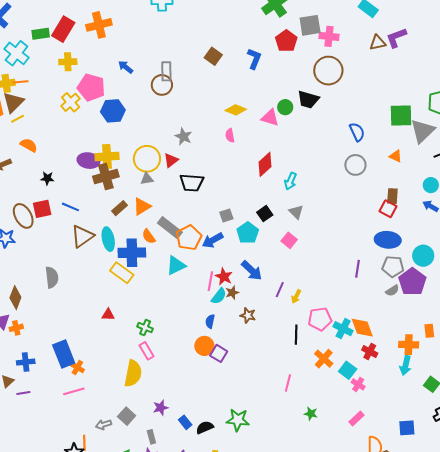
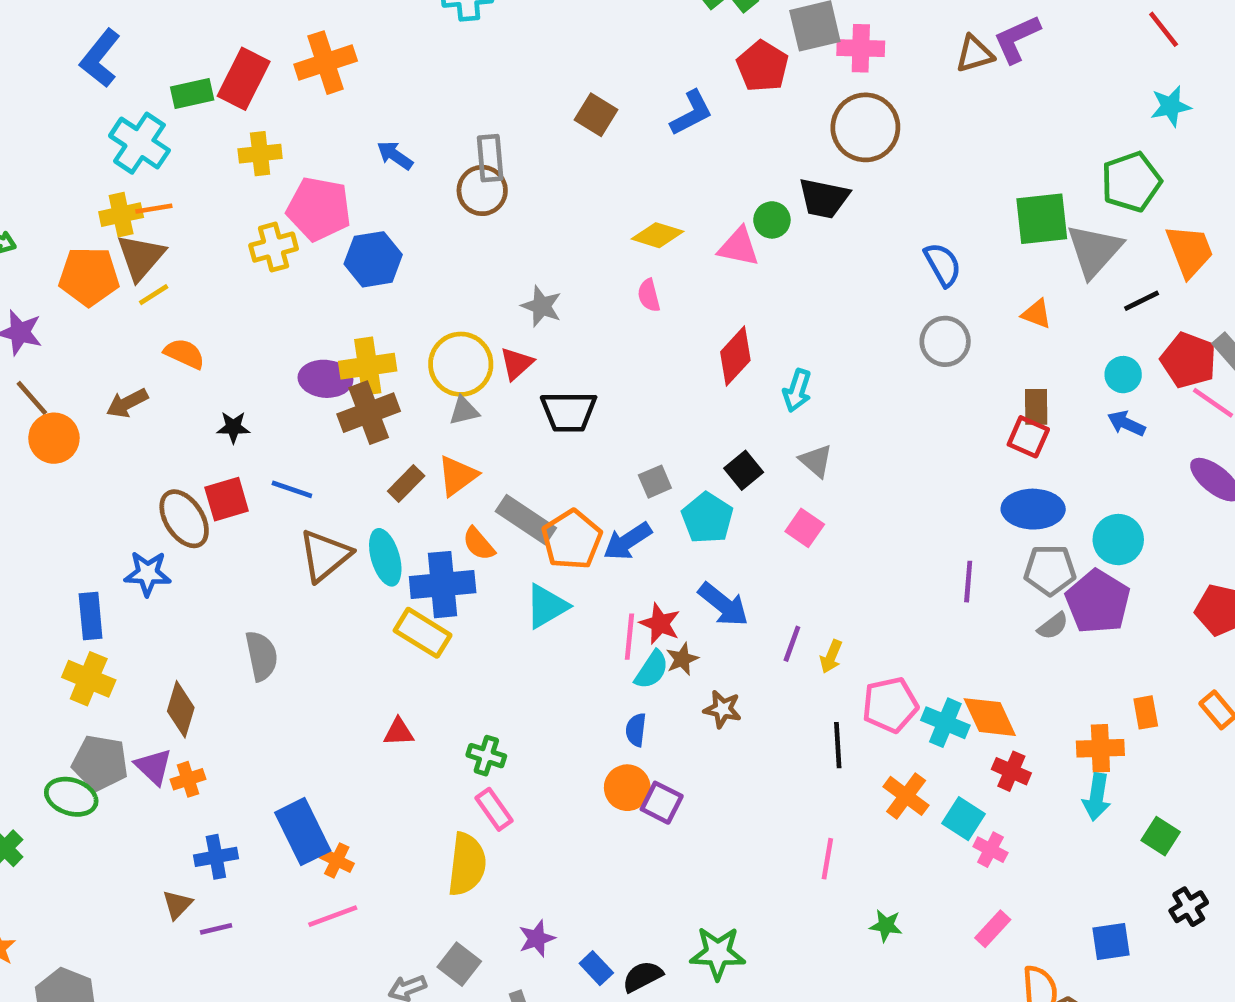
blue L-shape: (254, 59) -> (691, 113), turned 45
yellow cross: (71, 102) -> (274, 247), turned 30

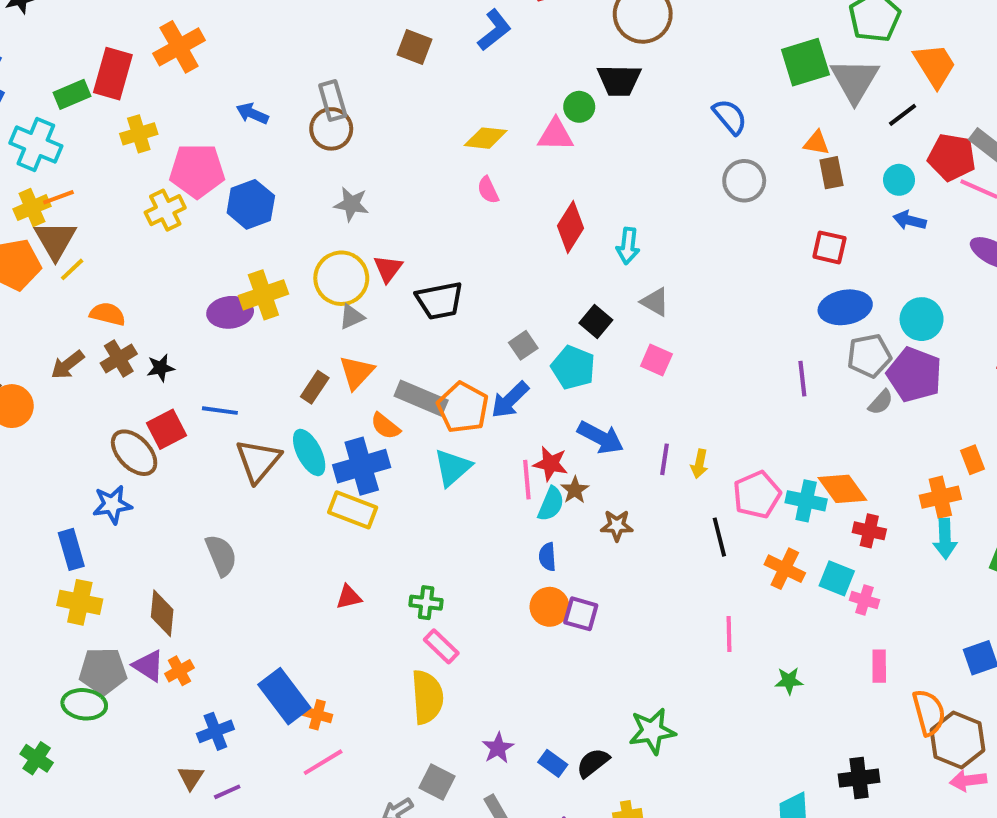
gray star: (542, 306) -> (351, 204), moved
brown rectangle: (1036, 407) -> (831, 173), moved
brown cross: (369, 413) -> (119, 359), moved, size x0.7
pink rectangle: (993, 929) -> (879, 666), turned -32

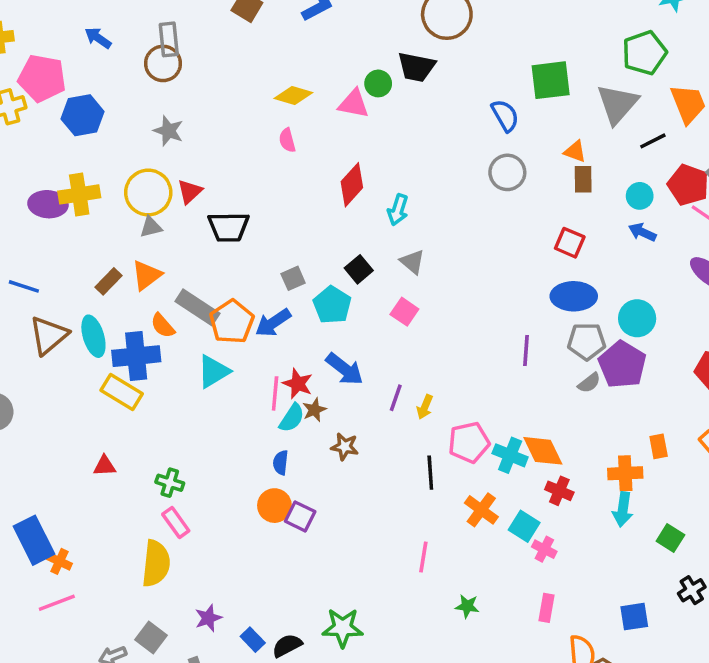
green square: (805, 62) -> (551, 80), moved

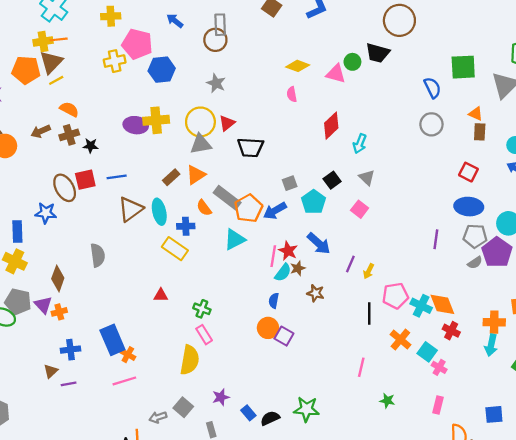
gray triangle: (151, 227) -> (201, 144), size x1.5
blue line: (24, 286) -> (117, 177), turned -30
blue cross: (136, 356) -> (186, 226), size x0.6

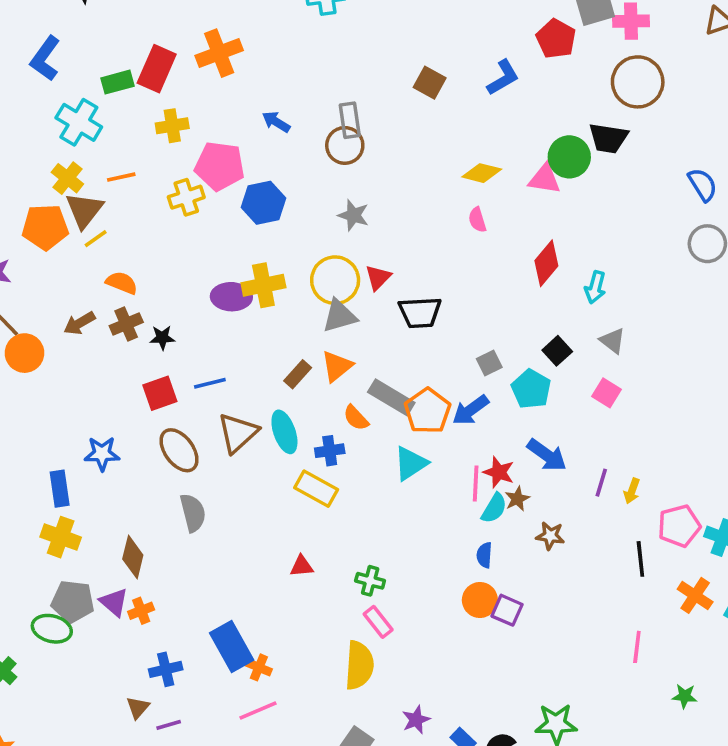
orange line: (59, 39) -> (121, 177), moved
yellow cross: (43, 41) -> (67, 178), turned -36
green circle: (352, 62) -> (569, 157), size x1.5
brown ellipse: (65, 188) -> (179, 450), moved

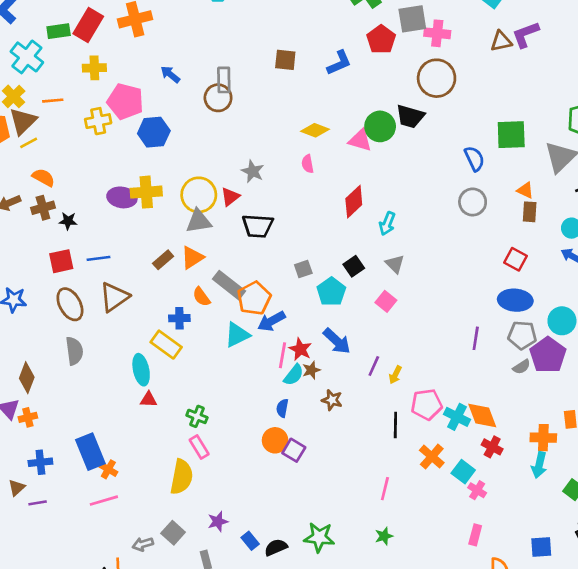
brown square: (430, 83) -> (285, 60), turned -30
gray star: (353, 215) -> (253, 171), moved
blue arrow: (471, 410) -> (272, 321), moved
cyan ellipse: (284, 432) -> (141, 370), moved
green star: (685, 696) -> (384, 536), moved, turned -30

